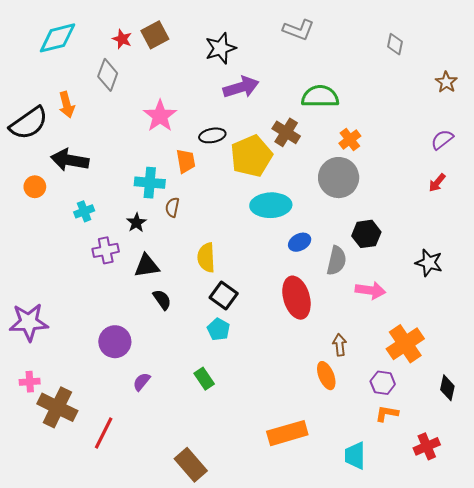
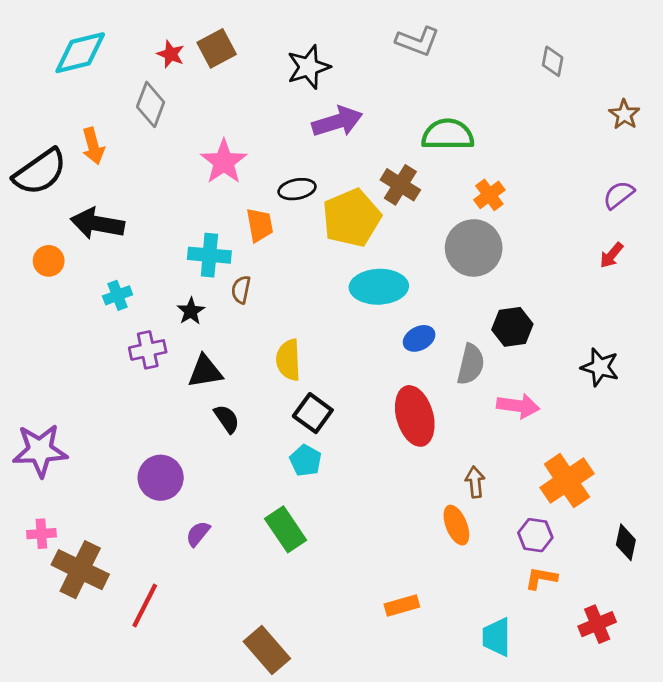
green rectangle: (204, 379) -> (286, 529), size x1.4
orange rectangle: (287, 433) -> (402, 605), size x0.6

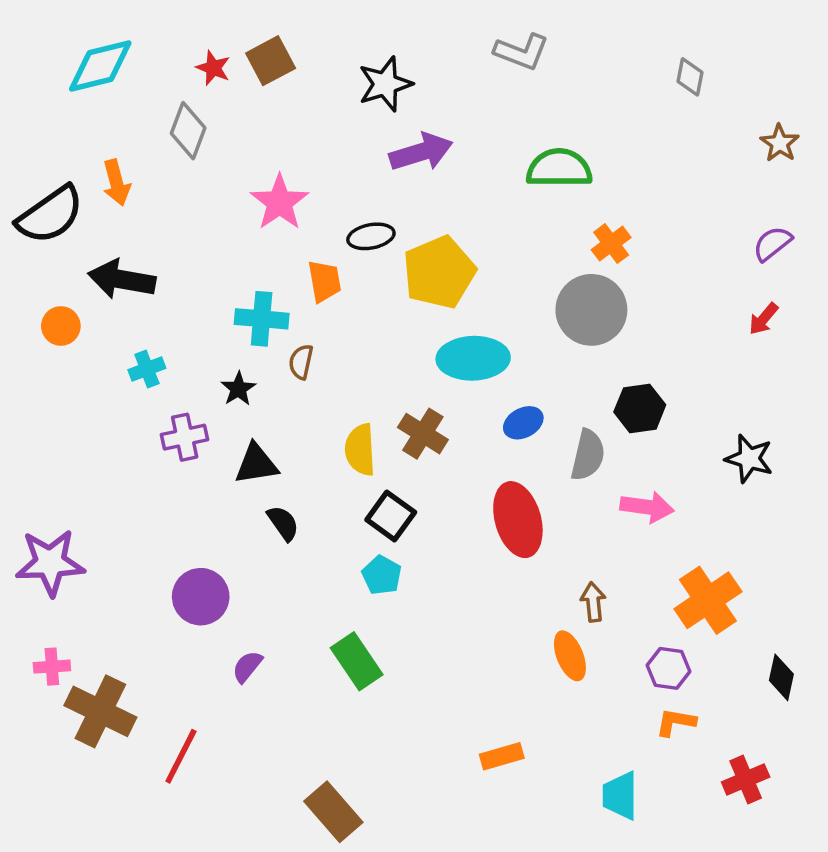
brown cross: (400, 185) -> (423, 434), moved

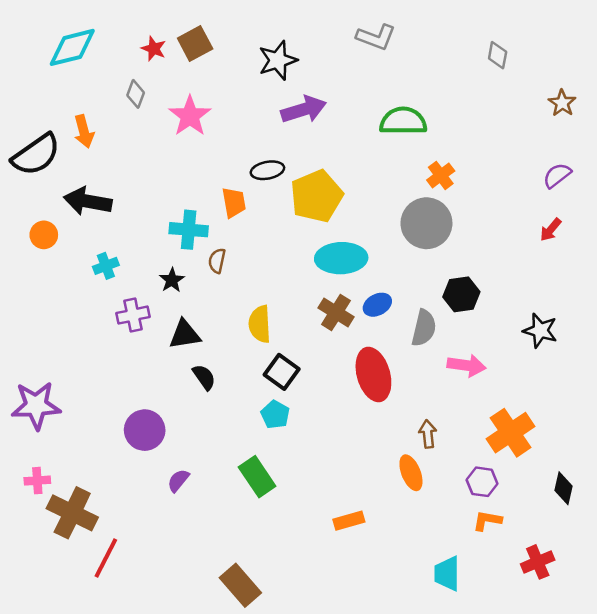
gray diamond: (188, 131) -> (136, 94), size x0.7
pink star: (280, 202) -> (190, 116), moved
brown cross: (423, 434) -> (336, 312), moved
red line: (181, 756) -> (106, 558), moved
orange rectangle: (502, 756) -> (349, 521), moved

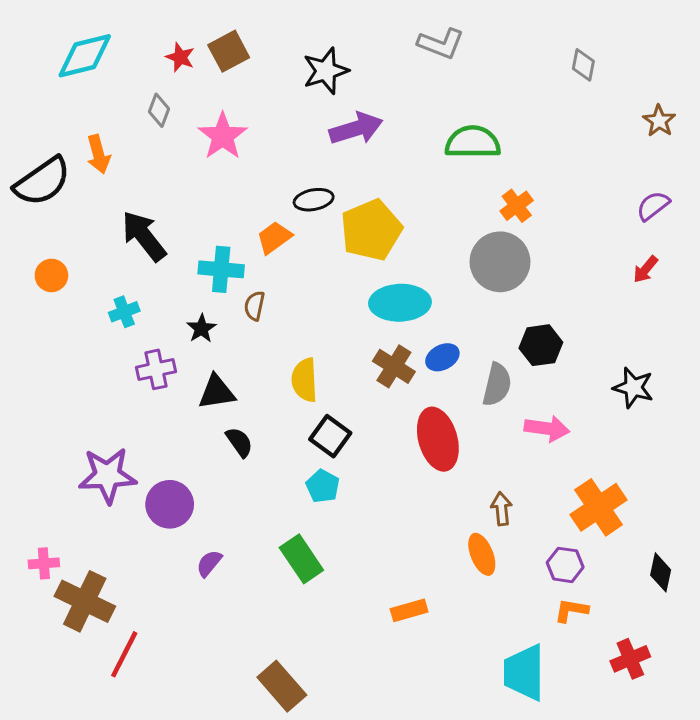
black arrow: (88, 201) -> (144, 236), moved, turned 42
orange trapezoid: (234, 203) -> (274, 238), turned -116
purple star: (36, 406) -> (108, 475), moved
cyan trapezoid: (447, 574) -> (524, 672), size x1.4

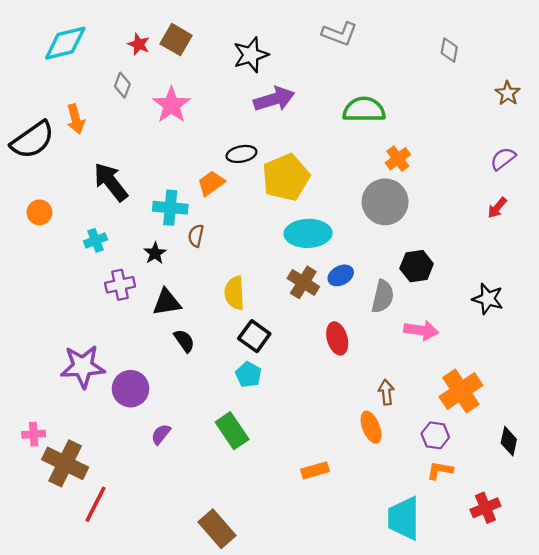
brown square: (229, 51) -> (176, 40), turned -32
red ellipse: (438, 439) -> (337, 338), size x0.7

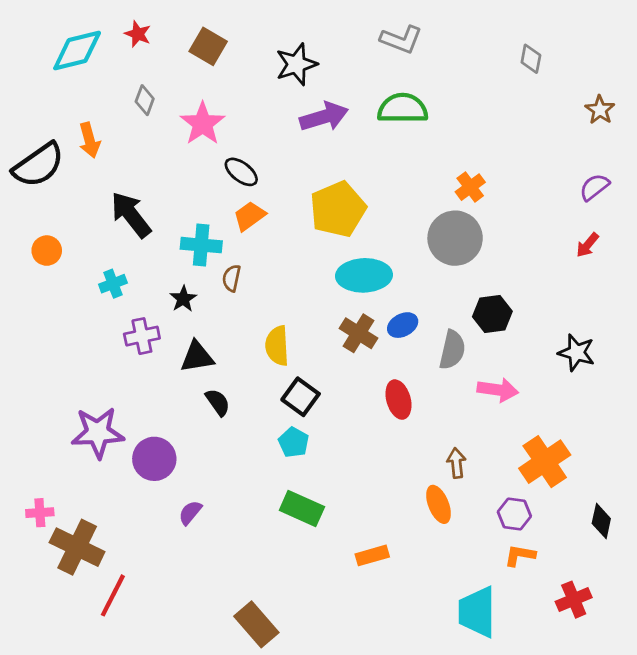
red star: (139, 44) -> (138, 34), moved
green semicircle: (364, 110) -> (403, 108), moved
black ellipse: (241, 154) -> (241, 172), moved, turned 48
green rectangle: (232, 431) -> (302, 509), moved, turned -32

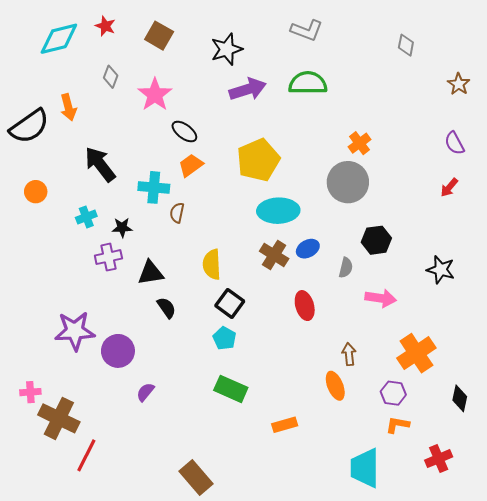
purple semicircle: (594, 187) -> (454, 143), turned -80
black star: (183, 299) -> (122, 228), moved, turned 30
gray semicircle: (452, 350) -> (346, 268), size x0.7

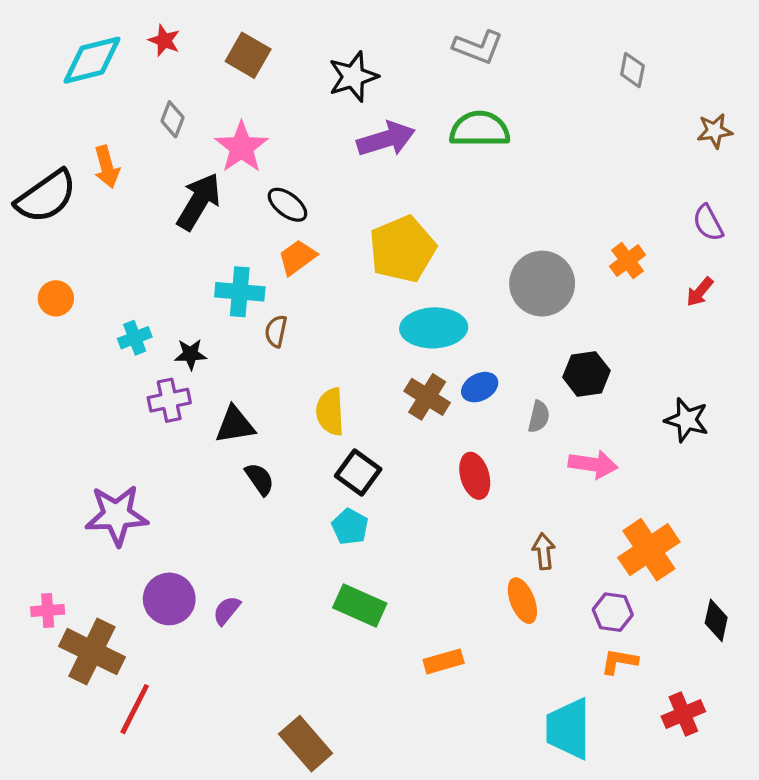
brown star: (459, 84) -> (715, 131), turned 30
orange cross: (360, 143) -> (628, 261), moved
black arrow: (100, 164) -> (199, 201), moved, turned 69
purple circle: (118, 351) -> (169, 599), moved

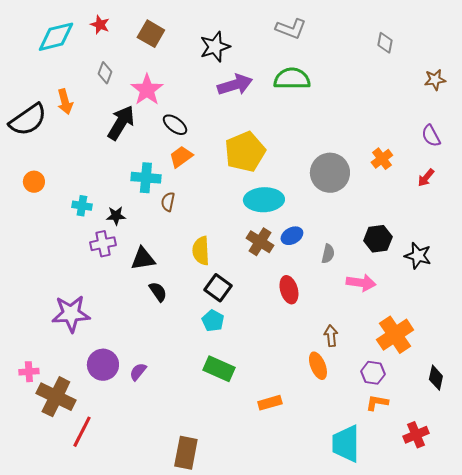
cyan cross: (135, 338) -> (82, 206), turned 30
black hexagon: (586, 374) -> (378, 239), moved
brown rectangle: (306, 744) -> (186, 453), turned 52

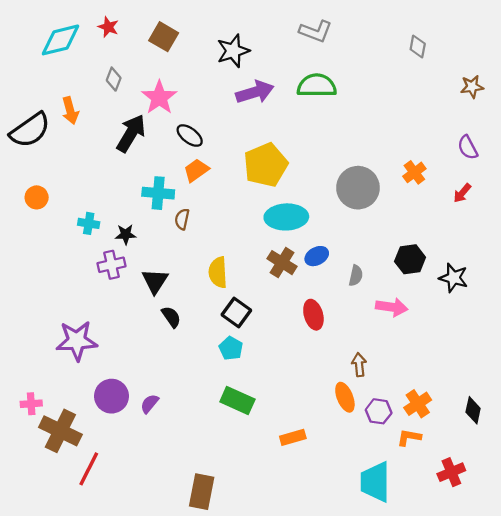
black triangle: (143, 259) -> (155, 281), turned -48
orange cross: (395, 335) -> (418, 404), moved, size x0.7
purple hexagon: (373, 373) -> (379, 411), moved

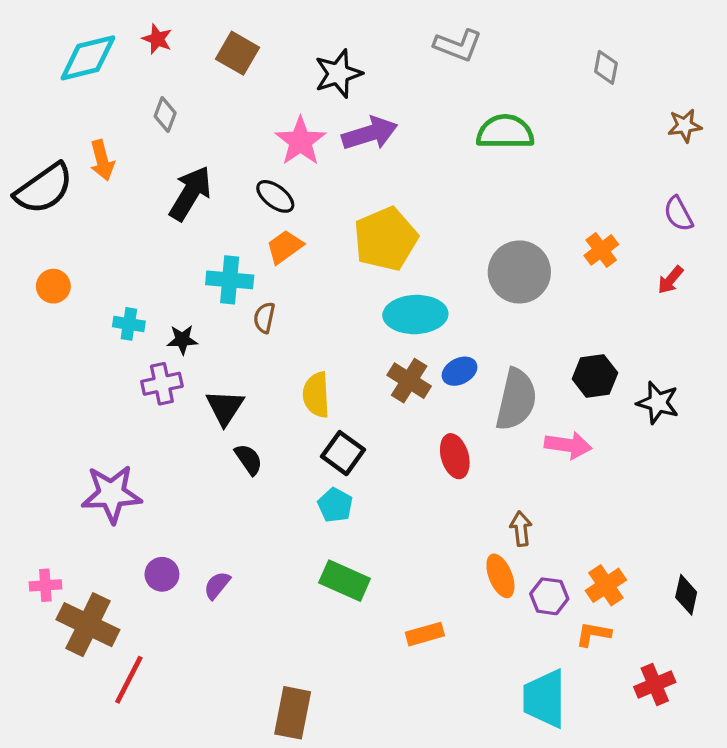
green semicircle: (317, 86) -> (505, 132), moved
pink star: (159, 98) -> (300, 141), moved
gray semicircle: (356, 276) -> (516, 400), size x2.0
purple circle: (111, 396) -> (162, 574), size x0.7

